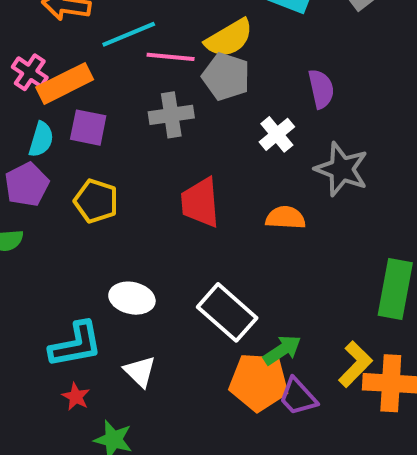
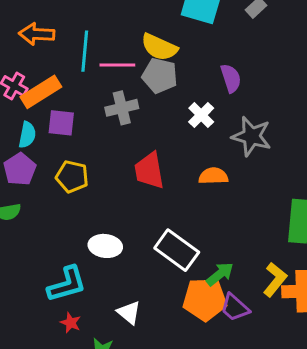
cyan line: (129, 34) -> (85, 51), turned -57
yellow semicircle: (229, 38) -> (159, 47), turned 60
white triangle: (140, 371) -> (129, 312), moved

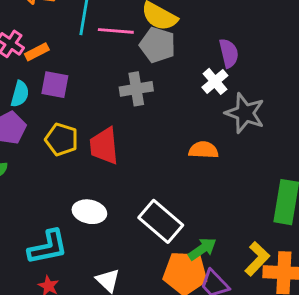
orange rectangle: (41, 92) -> (37, 52), size x0.6
gray cross: (122, 108) -> (136, 89), moved
white cross: (201, 115) -> (215, 81), moved
red trapezoid: (149, 171) -> (104, 146), moved

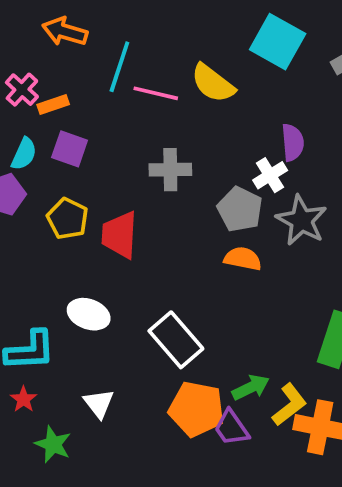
gray pentagon: (158, 45) -> (240, 209), moved
green arrow: (202, 249) -> (251, 387), moved

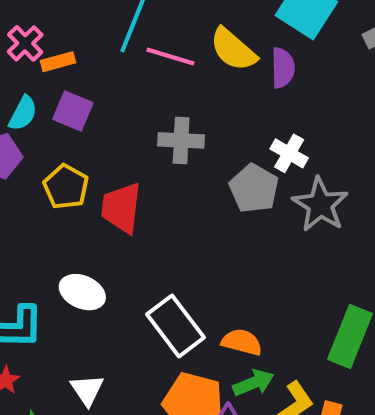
purple semicircle: (293, 142) -> (283, 68), moved
white cross: (270, 175) -> (289, 153), turned -32
orange semicircle: (243, 259) -> (242, 342), moved

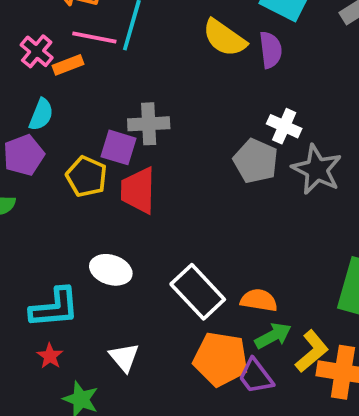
pink line: (170, 56) -> (94, 37), moved
purple square: (73, 111) -> (119, 147), moved
gray cross: (181, 140) -> (149, 124), moved

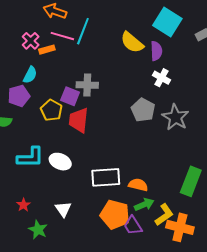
white cross: (284, 126) -> (162, 78), moved
white rectangle: (198, 292) -> (106, 177), turned -56
cyan L-shape: (54, 308) -> (30, 157), moved

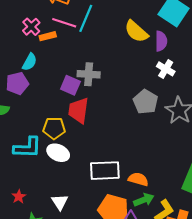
yellow pentagon: (51, 110) -> (54, 128), moved, turned -30

